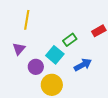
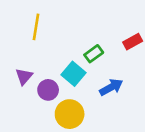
purple triangle: (19, 49) -> (24, 76), moved

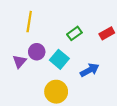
green rectangle: (94, 54) -> (74, 33), moved
purple circle: (48, 90) -> (37, 52), moved

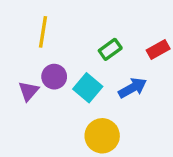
blue arrow: (90, 70) -> (133, 88), moved
yellow circle: (56, 92) -> (102, 136), moved

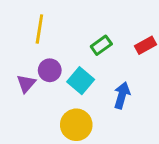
blue arrow: (133, 88) -> (122, 95), moved, turned -45
yellow circle: (102, 136) -> (76, 125), moved

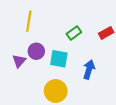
cyan square: (81, 81) -> (59, 59), turned -30

